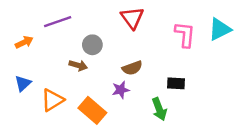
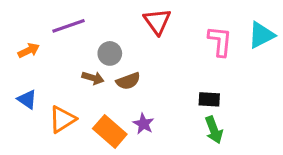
brown semicircle: (132, 68) -> (128, 81), moved
blue triangle: (23, 83) -> (27, 99), turned -42
purple star: (121, 90) -> (143, 124), moved, turned -30
green arrow: (159, 109) -> (214, 130), moved

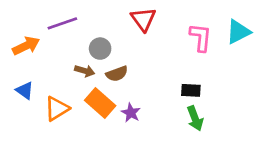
orange arrow: (29, 50) -> (26, 46), size x1.4
orange rectangle: (110, 131) -> (100, 103), moved

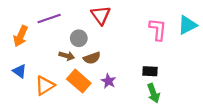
red triangle: (143, 19) -> (101, 15), moved
orange arrow: (26, 46) -> (21, 36), turned 140
purple star: (131, 113) -> (108, 81), moved

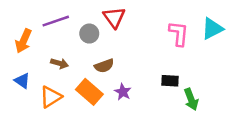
gray circle: (79, 38) -> (89, 34), moved
brown arrow: (67, 56) -> (59, 63), moved
green arrow: (153, 93) -> (191, 99), moved

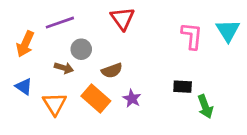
cyan triangle: (212, 29) -> (228, 31), turned -35
gray circle: (89, 34) -> (81, 49), moved
orange triangle: (51, 97) -> (55, 104), turned -30

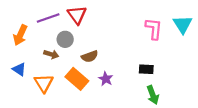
red triangle: (123, 19) -> (77, 15), moved
green arrow: (205, 107) -> (153, 95), moved

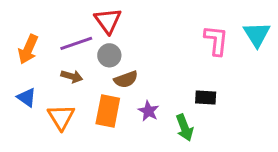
purple line: (48, 18) -> (76, 43), moved
gray circle: (65, 39) -> (109, 55), moved
orange rectangle: (77, 79) -> (108, 111), turned 60
green arrow: (153, 95) -> (185, 128), moved

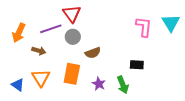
brown arrow: (72, 76) -> (39, 51), moved
brown semicircle: (126, 79) -> (93, 53), moved
blue triangle: (27, 97) -> (18, 85), moved
purple star: (148, 111) -> (99, 84), moved

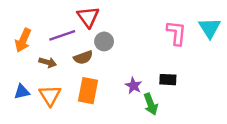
gray circle: (73, 37) -> (104, 41), moved
brown semicircle: (93, 53) -> (83, 57), moved
purple star: (99, 84) -> (133, 86), moved
blue triangle: (18, 85) -> (22, 92), moved, turned -48

